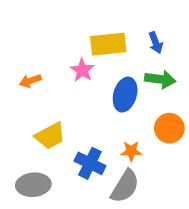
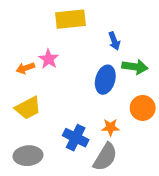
blue arrow: (156, 43) -> (114, 41), moved
yellow rectangle: (108, 44) -> (70, 19), moved
pink star: (82, 70) -> (49, 59), moved
yellow trapezoid: (50, 136) -> (28, 108), moved

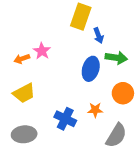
yellow rectangle: (70, 19) -> (81, 17), moved, turned -65
gray semicircle: (105, 157) -> (116, 135), moved

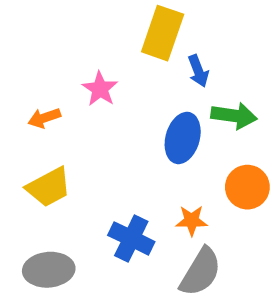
pink star: (42, 51) -> (100, 89), moved
gray semicircle: (116, 135) -> (201, 272), moved

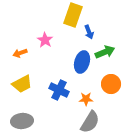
green arrow: (234, 116) -> (105, 52), turned -30
blue cross: (131, 238) -> (59, 90), moved

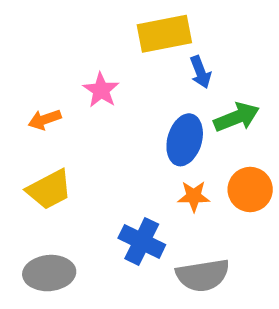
yellow rectangle: (73, 15) -> (164, 34), turned 60
blue cross: (59, 90) -> (142, 241), moved
orange star: (86, 99) -> (194, 196), moved
gray semicircle: (90, 122) -> (203, 275), turned 50

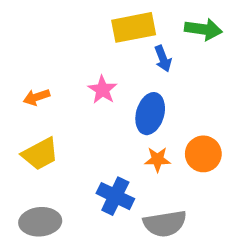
pink star: (101, 90) -> (103, 90), moved
green arrow: (237, 117) -> (203, 29), moved, turned 30

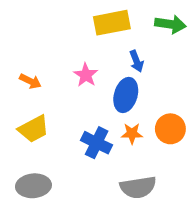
blue arrow: (163, 59) -> (137, 61), moved
orange arrow: (37, 97) -> (30, 81), turned -135
blue cross: (115, 196) -> (97, 143), moved

